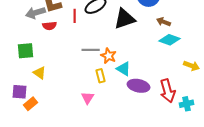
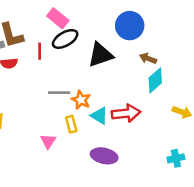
cyan diamond: (170, 40) -> (155, 80), turned -60
purple ellipse: (138, 86) -> (104, 156), moved
red arrow: (168, 91) -> (126, 113), moved, turned -80
pink triangle: (88, 98) -> (48, 141), moved

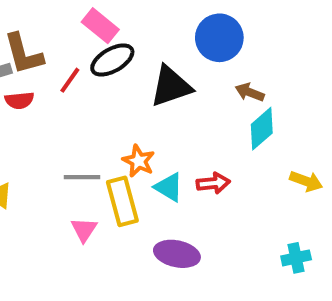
red line: (40, 51) -> (70, 80), turned 35
gray line: (59, 93) -> (82, 177), moved
red arrow: (126, 113) -> (213, 183), size x0.7
yellow rectangle: (71, 124) -> (122, 201), size x1.6

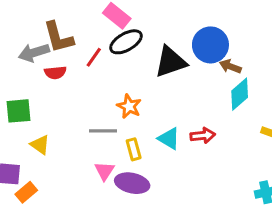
blue circle: (219, 38) -> (210, 45), moved
orange star: (139, 161) -> (129, 106), moved
yellow rectangle: (122, 201) -> (134, 149), size x0.6
purple ellipse: (177, 254) -> (132, 183), moved

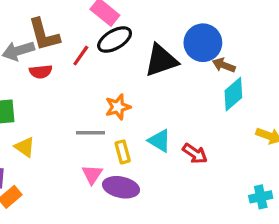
orange star: (129, 106) -> (118, 107), turned 30
red arrow: (203, 136) -> (195, 154), moved, turned 40

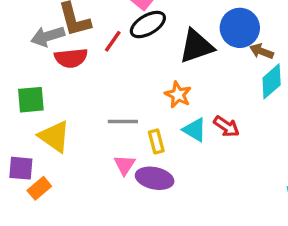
red semicircle: (41, 72) -> (71, 58), size x1.4
orange star: (118, 107) -> (178, 95), moved, turned -30
yellow triangle: (25, 147) -> (54, 136), size x1.5
red arrow: (195, 154) -> (226, 126), moved

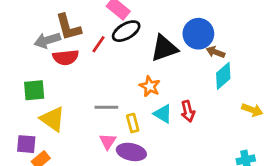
red arrow: (226, 126) -> (188, 111), turned 42

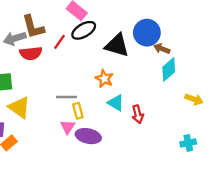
black triangle: (164, 48) -> (117, 45), turned 35
red arrow: (188, 111) -> (138, 114), moved
yellow rectangle: (133, 123) -> (78, 111), moved

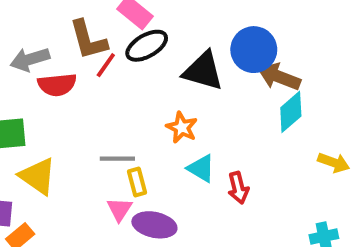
brown L-shape: (33, 27) -> (88, 40), moved
brown arrow: (162, 49) -> (279, 77), size x1.5

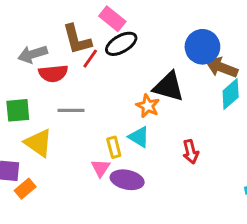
black triangle: (203, 71) -> (168, 87), moved
gray line: (117, 159) -> (71, 110), moved
cyan triangle: (201, 168) -> (139, 137), moved

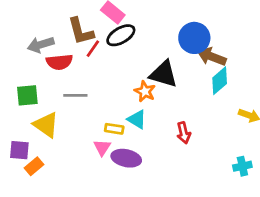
yellow rectangle: (114, 147) -> (114, 129), turned -66

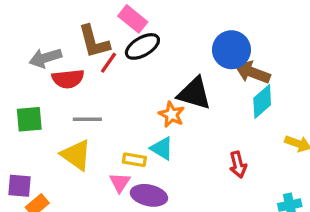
yellow triangle: (46, 125) -> (76, 155), moved
red arrow: (184, 133) -> (238, 165), moved

